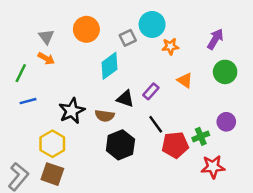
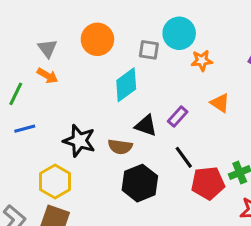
gray square: (128, 38) -> (149, 50), turned 35
black star: (72, 111) -> (79, 141), turned -30

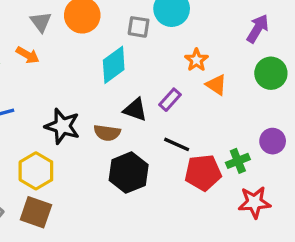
gray triangle: (48, 48) -> (41, 22), moved
orange star: (202, 61) -> (196, 60), moved, turned -30
black line: (184, 157) -> (177, 144), turned -30

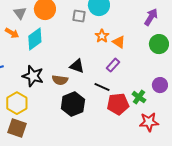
orange star: (196, 60) -> (102, 36), moved
cyan diamond: (114, 65) -> (35, 39), moved
orange triangle: (216, 85) -> (119, 42), moved
purple rectangle: (170, 100) -> (113, 65), moved
green cross: (238, 161) -> (139, 97), turned -32

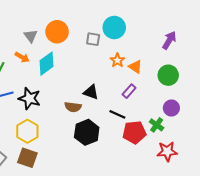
green circle: (159, 44) -> (168, 75), moved
black star: (33, 76) -> (30, 98), moved
purple circle: (160, 85) -> (171, 108), moved

